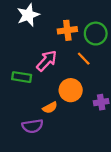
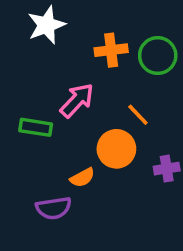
orange line: (84, 59) -> (138, 115), moved

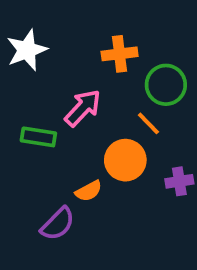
white star: (46, 25) -> (27, 50), moved
green circle: (158, 56) -> (166, 85), moved
purple semicircle: (54, 208) -> (58, 224), turned -36

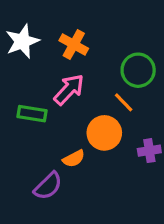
orange cross: (120, 54) -> (74, 44), moved, turned 36

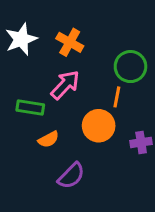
orange line: (124, 102) -> (117, 97), turned 55
orange semicircle: (74, 159) -> (48, 139), moved
purple semicircle: (48, 186) -> (71, 176), moved

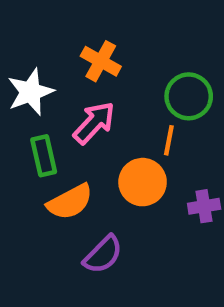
white star: (21, 39) -> (30, 92), moved
green rectangle: (30, 108) -> (44, 156), turned 68
orange semicircle: (48, 139) -> (70, 202), size x1.5

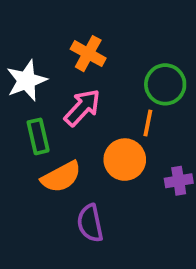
purple semicircle: (103, 255) -> (90, 223), turned 123

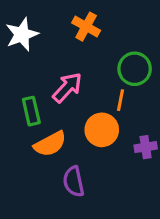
orange cross: (88, 54) -> (86, 27), moved
white star: (26, 81) -> (22, 34), moved

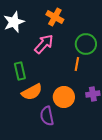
pink arrow: (67, 88) -> (44, 44), moved
orange circle: (102, 130) -> (64, 97), moved

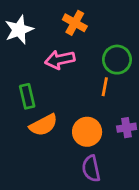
pink arrow: (44, 44) -> (60, 60), turned -145
purple semicircle: (47, 116) -> (91, 169), moved

